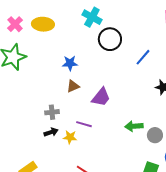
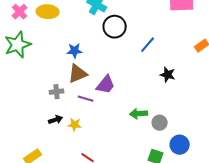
brown triangle: (73, 86) -> (78, 74), size x1.5
gray cross: (52, 112) -> (57, 92), moved
purple line: (84, 124) -> (86, 99), moved

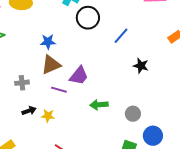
gray cross: (57, 92) -> (22, 83), moved
green arrow: (139, 114) -> (99, 105), moved

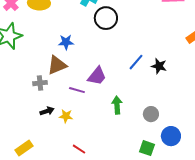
blue line: (121, 36) -> (136, 62), moved
brown triangle: (51, 65) -> (57, 65), moved
green arrow: (99, 105) -> (117, 105), turned 90

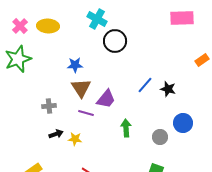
brown triangle: (57, 65) -> (81, 88), moved, turned -40
blue circle: (171, 136) -> (183, 123), moved

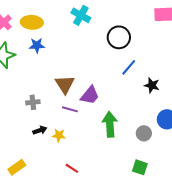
black circle: (115, 41) -> (119, 37), moved
blue star: (75, 65) -> (37, 45), moved
blue line: (145, 85) -> (129, 67), moved
green arrow: (126, 128) -> (110, 124), size x1.4

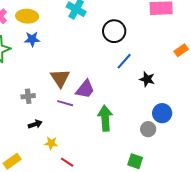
gray circle: (144, 133) -> (148, 129), moved
yellow star: (59, 135) -> (51, 143), moved

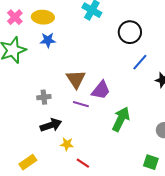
green arrow: (105, 118) -> (121, 119), turned 30
black arrow: (35, 124) -> (51, 125), size x1.5

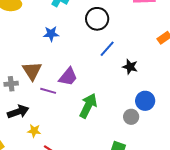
blue star: (48, 40) -> (51, 34), moved
brown triangle: (76, 79) -> (32, 71), moved

